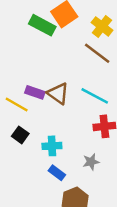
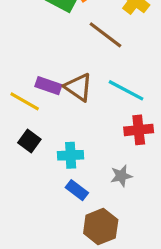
brown line: (97, 53) -> (105, 35), moved

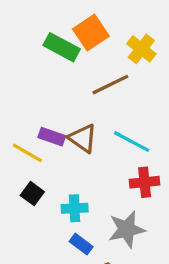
brown line: (105, 35) -> (110, 85), turned -63
gray star: (121, 176) -> (127, 229), size x1.6

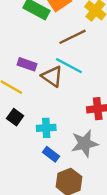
purple rectangle: (52, 137) -> (27, 64), moved
cyan line: (132, 142) -> (69, 66), moved

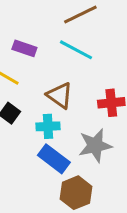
brown triangle: (52, 76) -> (60, 95), moved
blue rectangle: (51, 154) -> (54, 159), size x1.5

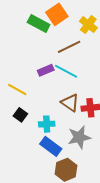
purple rectangle: (24, 48) -> (46, 70), moved, turned -42
brown triangle: (60, 95) -> (70, 103), moved

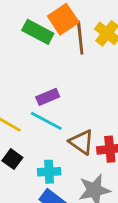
brown line: (69, 47) -> (80, 38), moved, turned -70
cyan line: (66, 71) -> (46, 121), moved

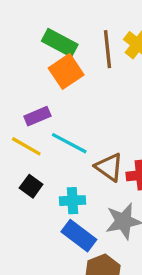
orange square: (63, 19) -> (66, 71), moved
purple rectangle: (48, 97) -> (37, 116), moved

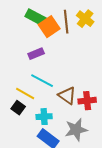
orange square: (66, 71) -> (49, 27), moved
purple rectangle: (37, 116) -> (36, 54), moved
yellow line: (26, 146) -> (25, 94), moved

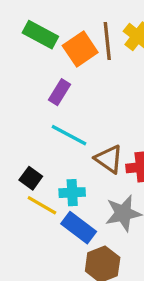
green rectangle: (36, 18) -> (40, 35), moved
purple rectangle: (36, 54) -> (59, 92), turned -35
yellow line: (25, 94) -> (42, 205), moved

